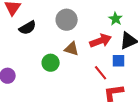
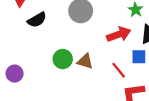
brown triangle: (72, 49) -> (85, 61), moved

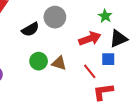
black semicircle: (37, 20) -> (30, 29), moved

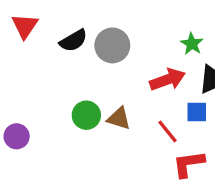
black semicircle: (30, 29) -> (73, 41), moved

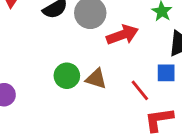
red arrow: (167, 80) -> (122, 35), moved

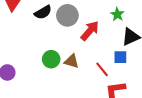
red arrow: (122, 35) -> (90, 31), turned -30

